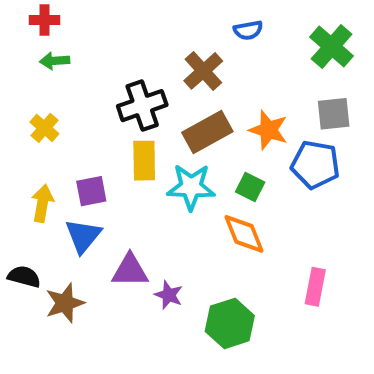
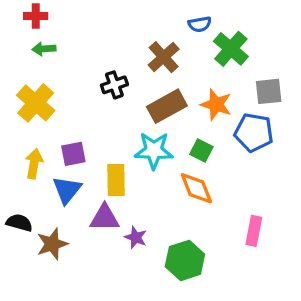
green cross: (332, 46) -> (231, 49), moved
black cross: (142, 106) -> (114, 85), size x0.7
yellow cross: (44, 128) -> (36, 103), size x1.6
yellow rectangle: (144, 161) -> (116, 180), moved

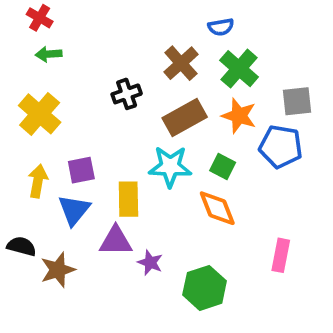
red cross: (36, 16) -> (40, 18), turned 30
green cross: (231, 49) -> (239, 69), moved

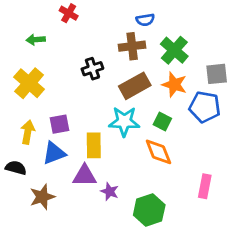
red cross: (40, 18) -> (69, 13), moved
blue semicircle: (221, 27) -> (145, 20), moved
brown cross: (181, 63) -> (132, 46), turned 35
blue triangle: (74, 210) -> (54, 153), turned 30
black semicircle: (21, 246) -> (16, 168), moved

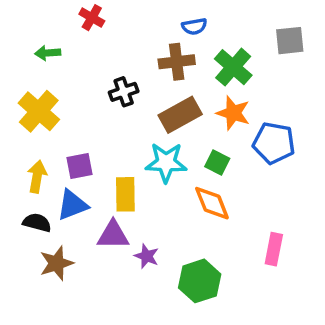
gray square: (217, 74) -> (290, 41), moved
black semicircle: (16, 168) -> (37, 223), moved

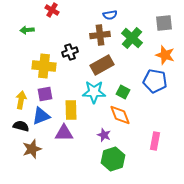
yellow cross: (39, 111) -> (44, 66), moved, turned -35
orange star: (233, 113) -> (165, 55), moved
purple star: (147, 256) -> (104, 135), moved

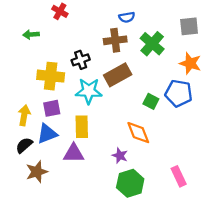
cyan star: (94, 92) -> (89, 91), moved
green square: (123, 92) -> (151, 101), moved
black semicircle: (21, 126) -> (24, 145), turned -56
pink rectangle: (155, 141) -> (179, 176), moved, turned -36

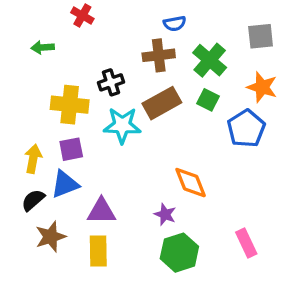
blue pentagon: (179, 93) -> (246, 129), turned 30
green square: (151, 101) -> (208, 100), moved
yellow rectangle: (82, 127) -> (98, 251), moved

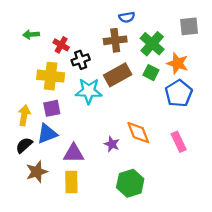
red cross: (82, 16) -> (61, 45), moved
orange star: (262, 87) -> (177, 63), moved
purple star: (165, 214) -> (112, 144), moved
pink rectangle: (246, 243) -> (179, 142), moved

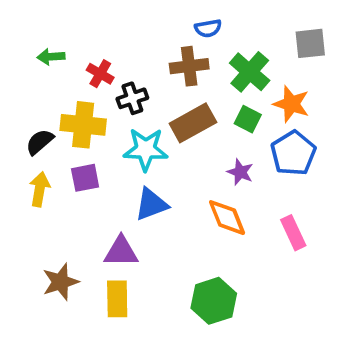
blue triangle: (47, 134) -> (151, 204), moved
purple star: (112, 144) -> (240, 172), moved
black semicircle: (24, 145) -> (40, 142), moved

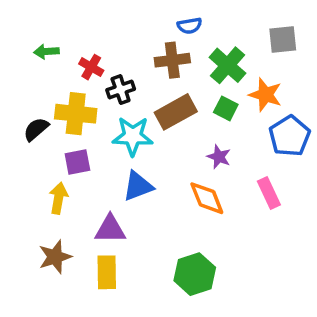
blue pentagon: (293, 153) -> (290, 136), moved
yellow arrow: (40, 189) -> (58, 198), moved
pink rectangle: (293, 233) -> (269, 193), moved

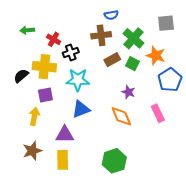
brown rectangle: (176, 112) -> (112, 60), moved, size x0.7

